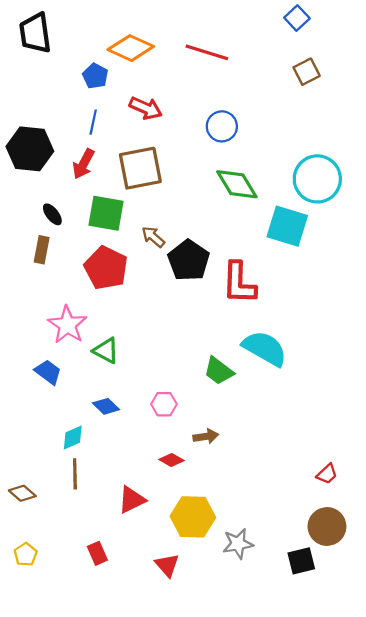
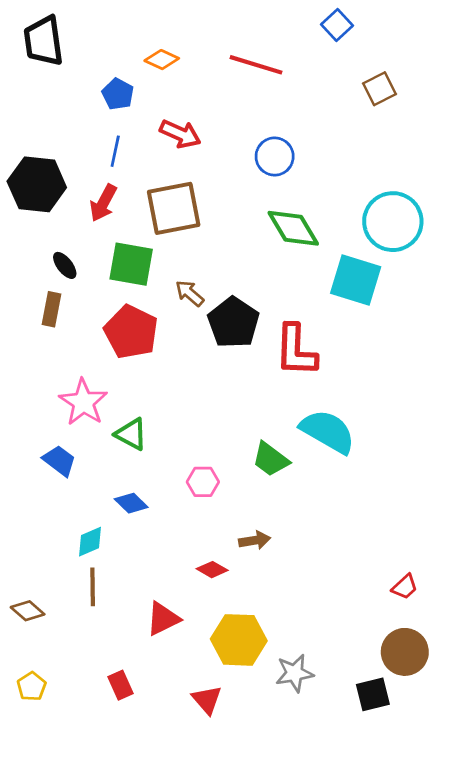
blue square: (297, 18) -> (337, 25), moved
orange diamond: (131, 48) -> (162, 60), size x0.6
pink hexagon: (164, 404) -> (203, 482), moved

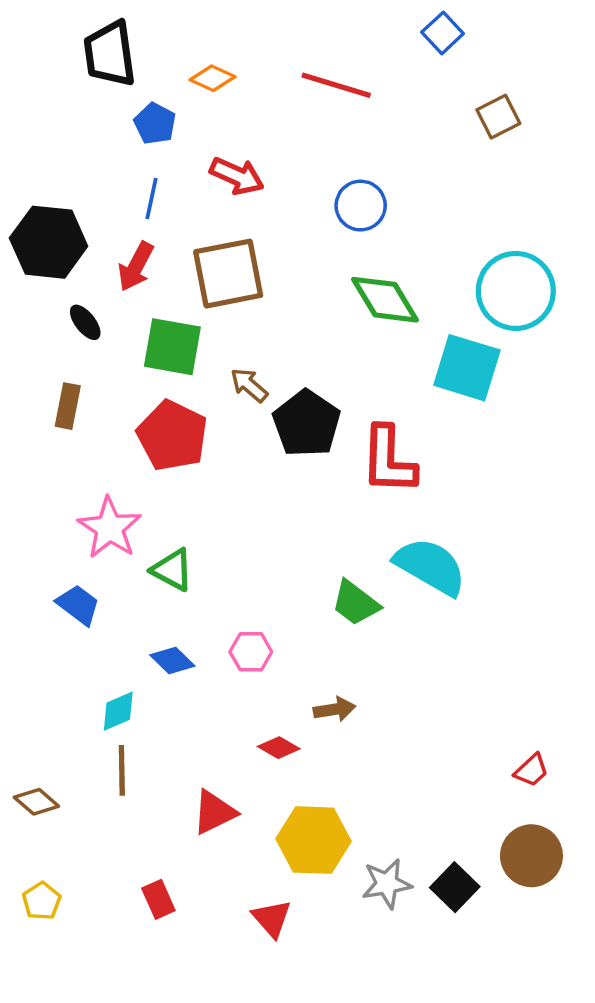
black trapezoid: (44, 41) -> (110, 54), moved
black ellipse: (65, 265) -> (85, 322), moved
pink hexagon: (203, 482) -> (251, 652), moved
black square: (373, 694) -> (455, 887), moved, turned -32

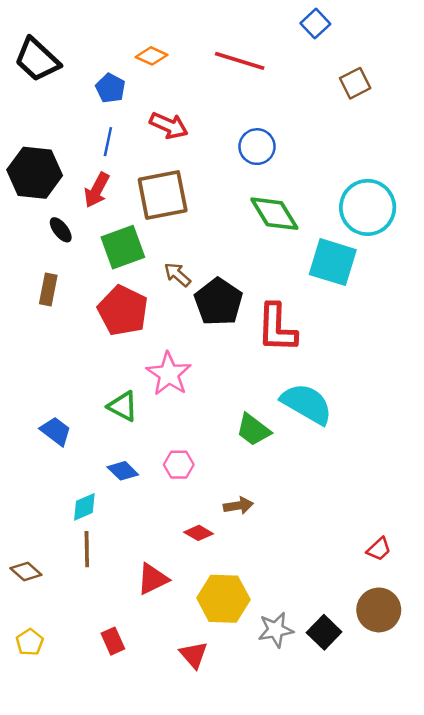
black trapezoid: (110, 54) -> (37, 60), moved, turned -39
green square: (172, 347) -> (123, 247), turned -30
pink star: (110, 528) -> (169, 374), moved

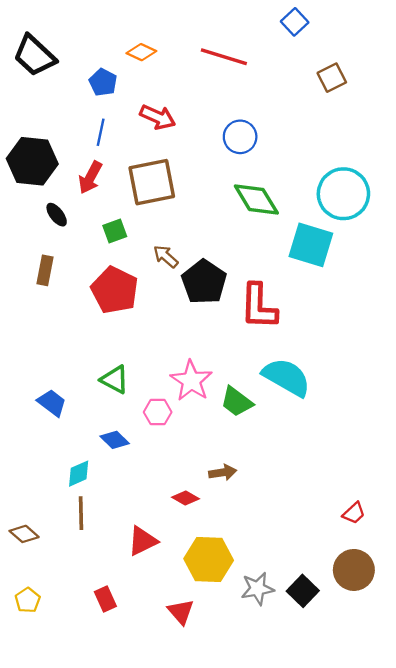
green square: (123, 247) -> (115, 231), size x0.6
pink star: (169, 374) -> (191, 381), moved
pink hexagon: (179, 465) -> (158, 412), moved

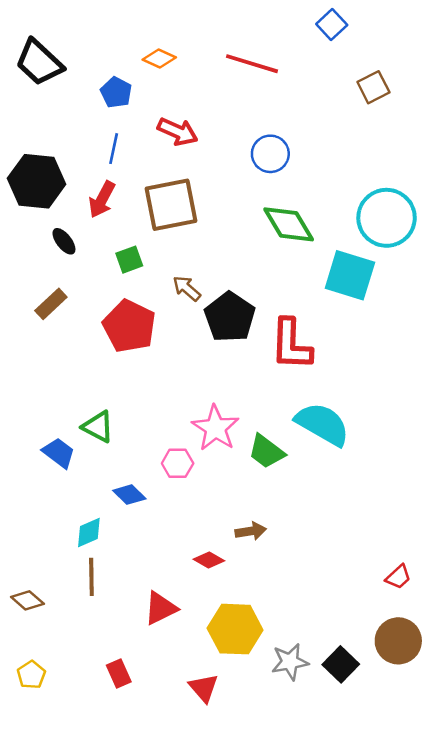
brown rectangle: (45, 270) -> (51, 304), turned 36
green triangle: (115, 380) -> (98, 427), moved

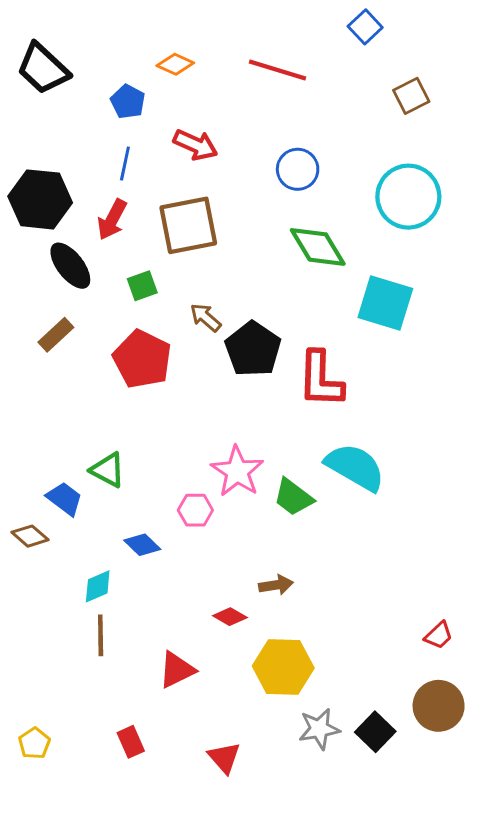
cyan circle: (387, 218) -> (408, 197), moved
black ellipse: (64, 241) -> (70, 266), size x1.6
brown diamond: (27, 600) -> (30, 536), moved
yellow hexagon: (235, 629) -> (283, 667), moved

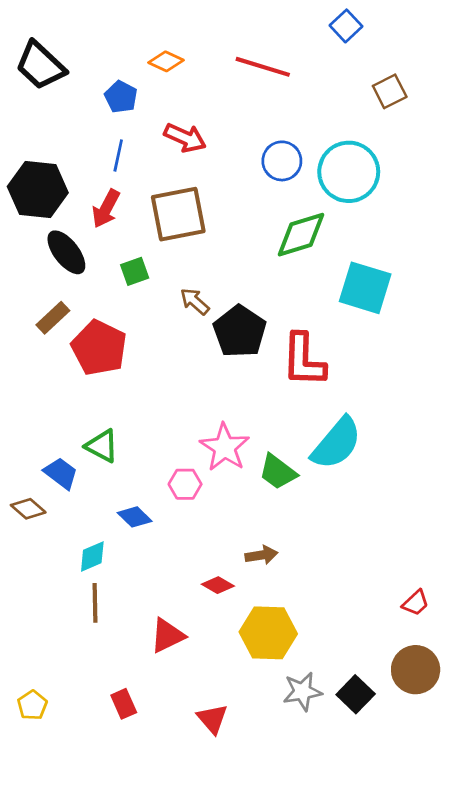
cyan circle: (408, 197) -> (349, 172), moved
green diamond: (318, 247) -> (301, 235), turned -76
red pentagon: (142, 359) -> (99, 348), moved
cyan semicircle: (355, 467) -> (336, 443), turned 100

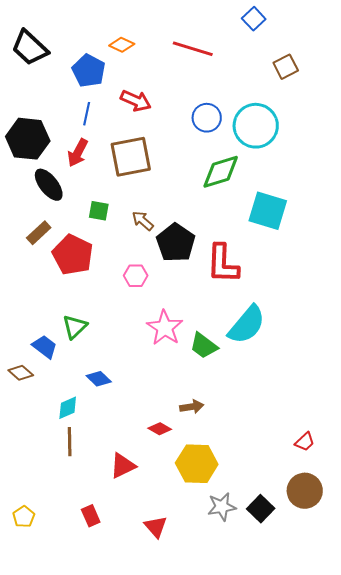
blue pentagon: (121, 97) -> (89, 71), size x1.4
green square: (135, 271) -> (99, 211), moved, turned 30
green triangle: (102, 446) -> (75, 327), turned 48
pink hexagon: (185, 484) -> (136, 276), moved

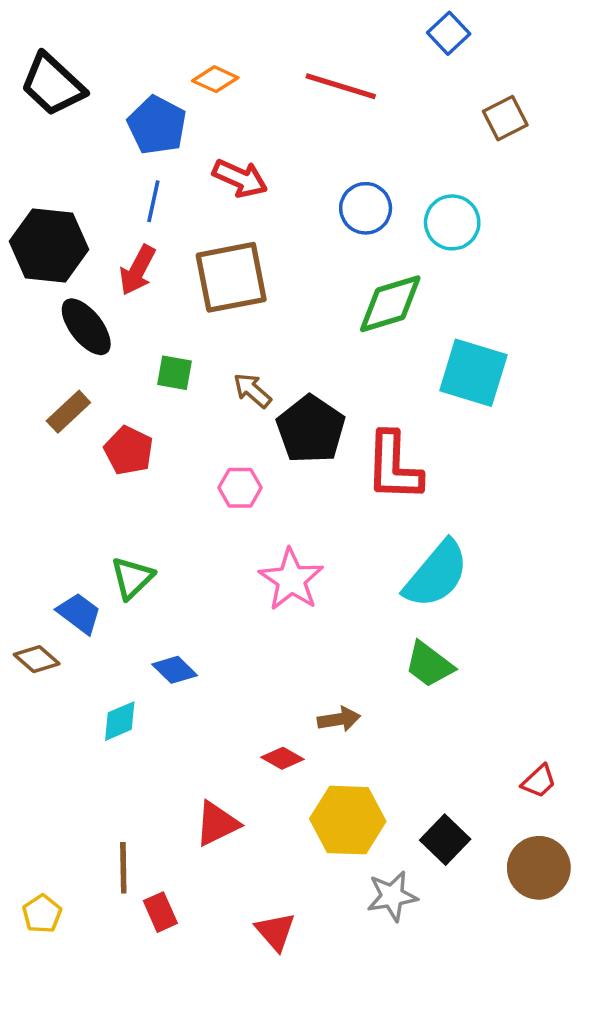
cyan circle: (256, 126) -> (452, 222), size x0.7
red pentagon: (73, 255) -> (129, 451), size x0.7
green trapezoid: (204, 346) -> (429, 664), moved
brown line: (70, 442) -> (123, 868), moved
black square: (261, 509) -> (445, 840), moved

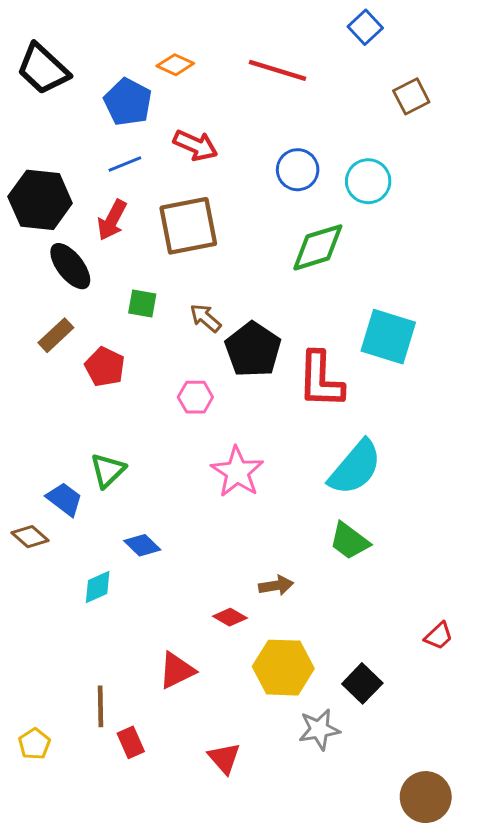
blue line: (153, 201) -> (125, 164), turned 56
cyan square: (473, 373) -> (388, 337), moved
brown circle: (539, 868) -> (426, 797), moved

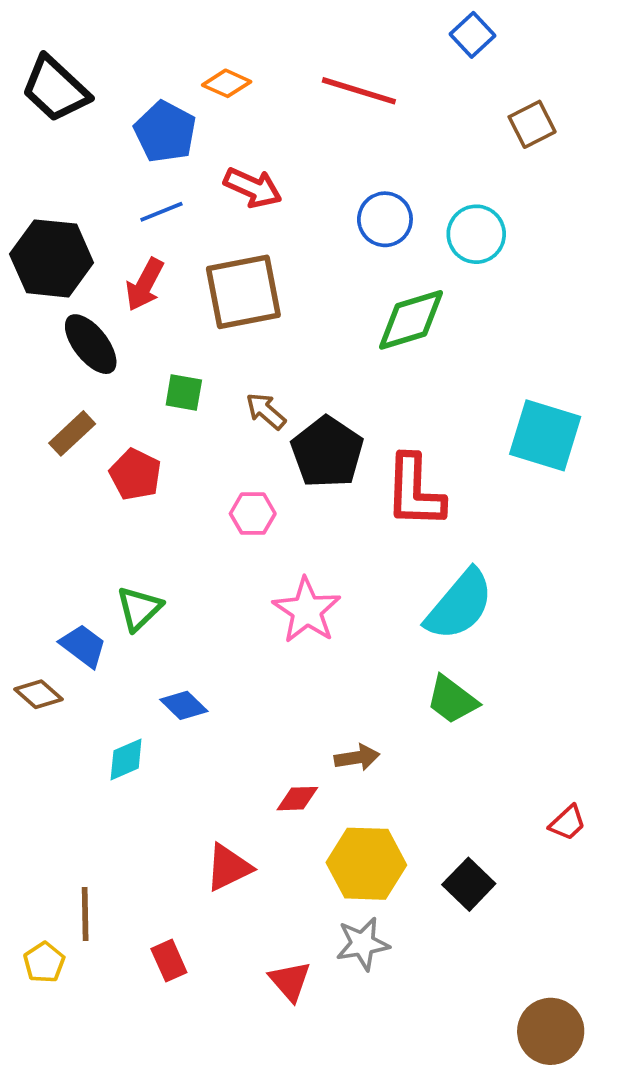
cyan square: (388, 337) -> (545, 435), moved
red diamond: (230, 617) -> (297, 799), turned -32
brown line: (100, 706) -> (85, 914), moved
gray star: (319, 729) -> (363, 944), moved

